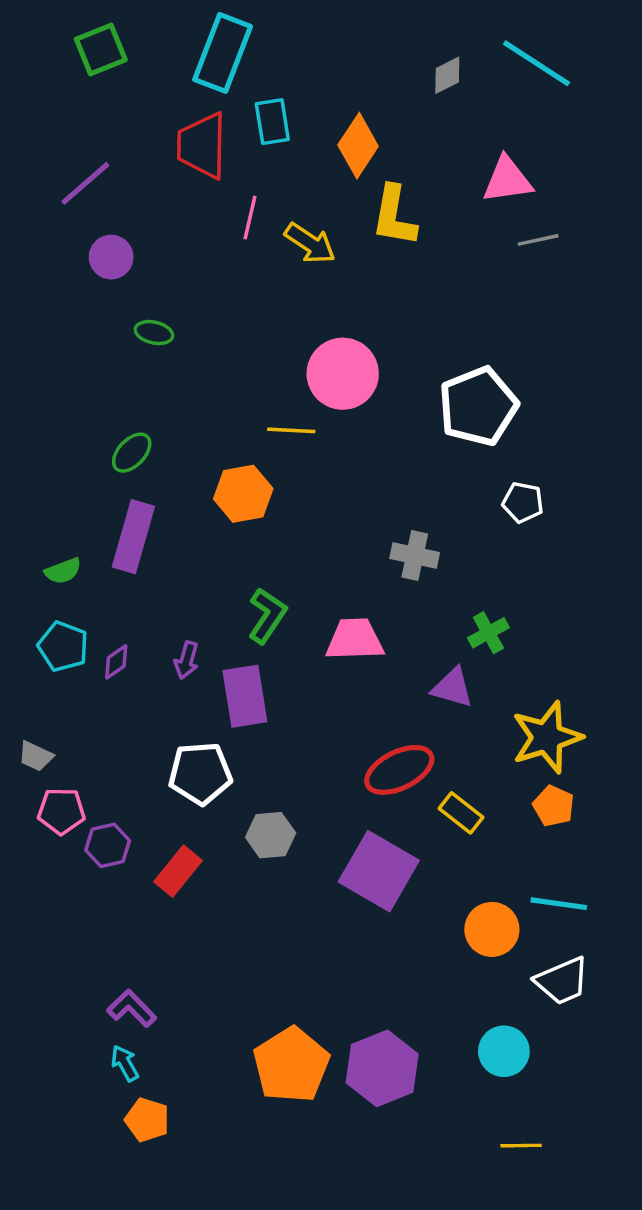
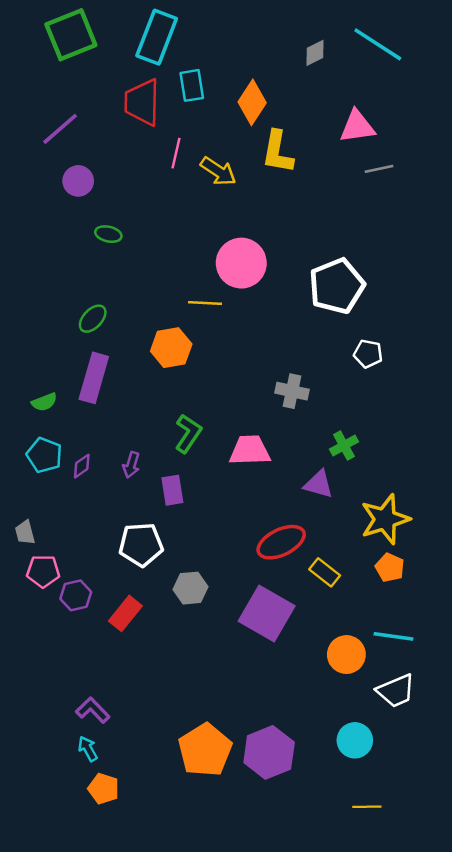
green square: (101, 50) -> (71, 35), size x1.4
purple rectangle: (245, 696) -> (172, 490), size x0.7
gray trapezoid: (36, 756) -> (25, 533), turned 50

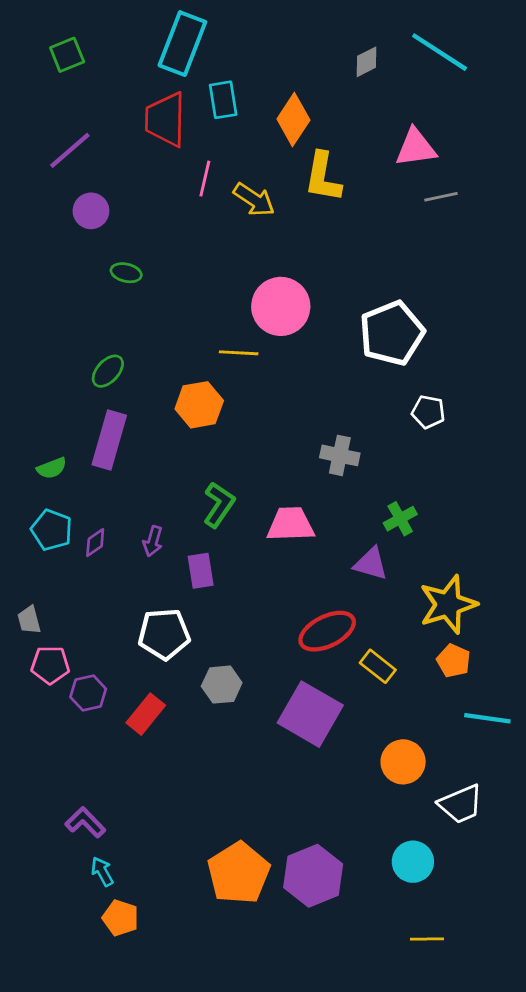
green square: (71, 35) -> (67, 55), moved, size x0.6
cyan line: (393, 636) -> (487, 718), moved
purple L-shape: (93, 710) -> (85, 822), moved

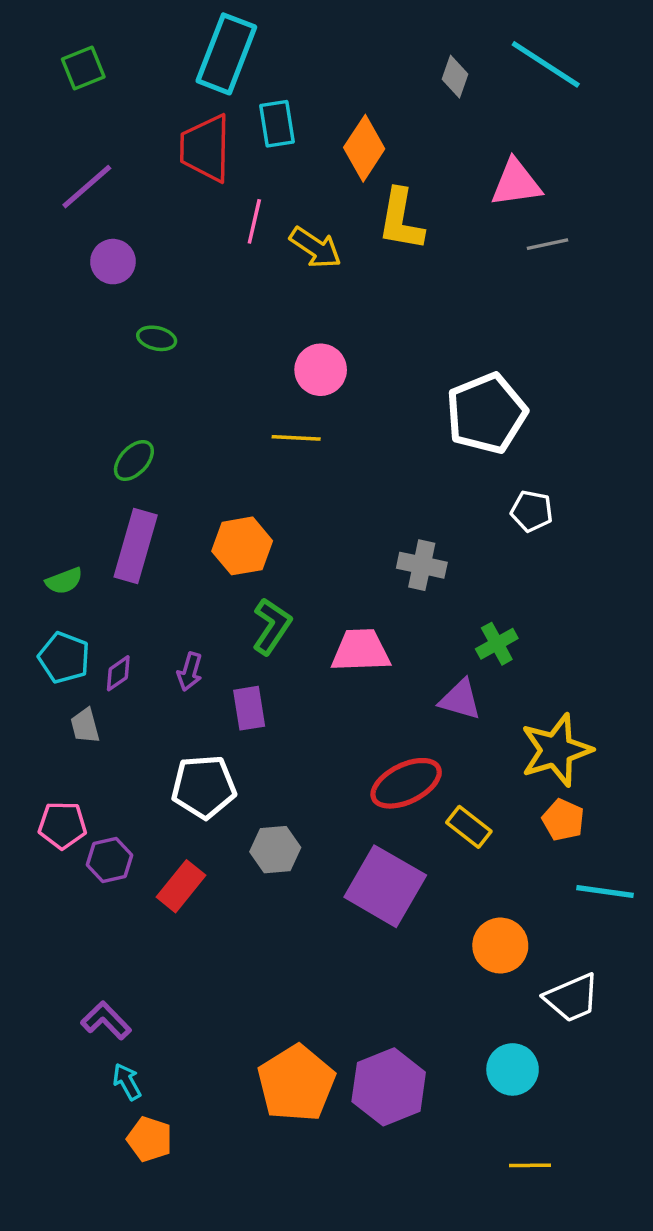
gray diamond: (367, 62) -> (455, 77), turned -44
pink circle: (281, 306) -> (321, 370), moved, size x0.7
orange hexagon: (199, 405) -> (242, 546), moved
gray trapezoid: (29, 620) -> (85, 726), moved

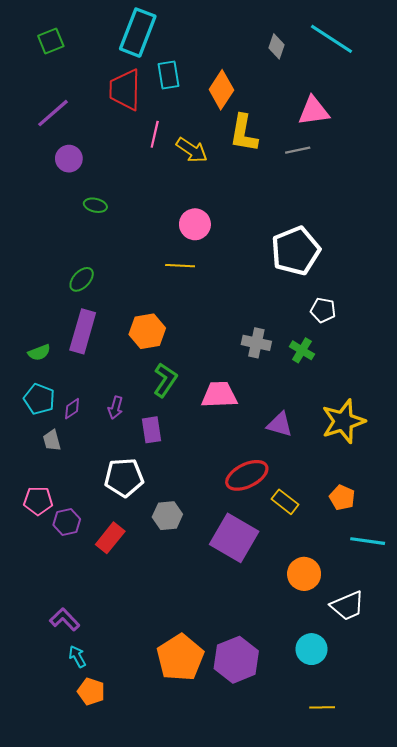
gray line: (547, 244) -> (298, 150), moved
green cross: (497, 644) -> (302, 350), moved, turned -30
yellow star: (556, 750) -> (343, 421), moved

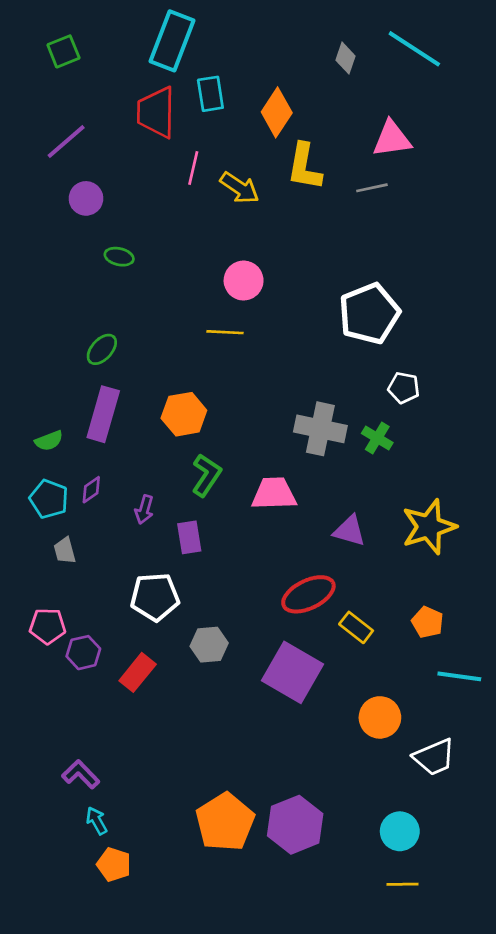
gray cross: (256, 343) -> (320, 429), size x1.4
purple diamond: (72, 409) -> (91, 490), moved
cyan circle: (311, 649) -> (400, 831), moved

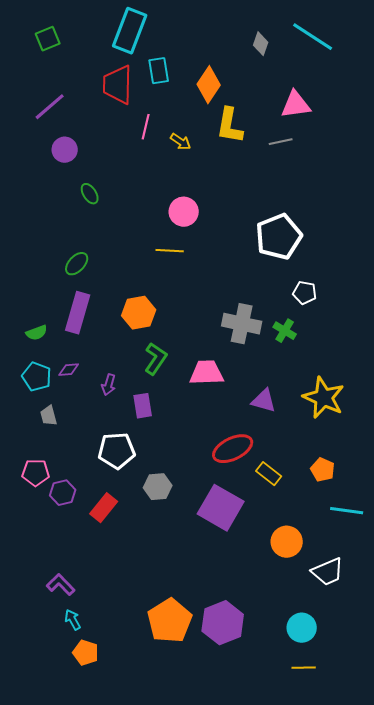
yellow arrow: (240, 188) -> (181, 142), size x0.7
green ellipse: (119, 257) -> (90, 194), turned 45
purple diamond: (91, 490) -> (69, 370), turned 30
yellow star: (429, 527) -> (324, 398), turned -30

